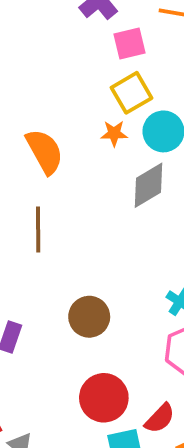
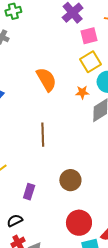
orange star: (114, 133) -> (82, 92), moved
orange semicircle: (45, 151) -> (46, 79), moved

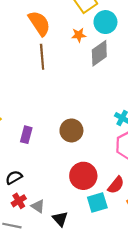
brown line: (43, 135) -> (42, 57), moved
purple rectangle: (29, 192) -> (26, 135), moved

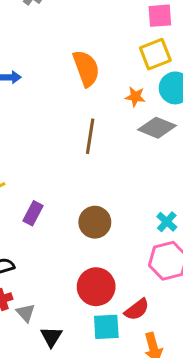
gray diamond: (99, 53) -> (157, 128), turned 44
brown line: (42, 57) -> (90, 136), moved

